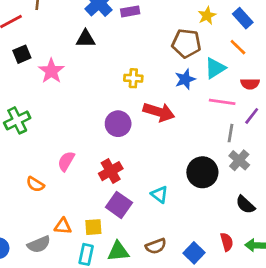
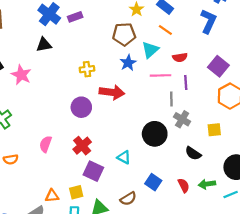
purple line: (252, 116) -> (186, 82), turned -32
orange semicircle: (35, 184) -> (11, 159), moved, turned -32
blue square: (194, 253) -> (153, 182), moved

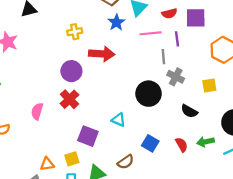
purple square: (218, 66) -> (196, 18), moved, turned -36
red cross: (82, 146) -> (69, 99), moved

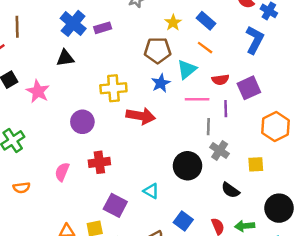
purple square: (196, 18) -> (249, 88), turned -30
yellow cross: (75, 32) -> (113, 88), size x1.5
purple circle: (71, 71) -> (82, 122), moved
red cross: (69, 99) -> (99, 162), turned 30

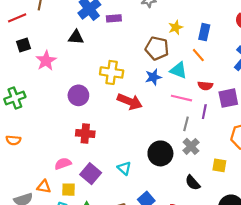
blue rectangle: (206, 21) -> (204, 32), turned 49
cyan triangle: (187, 69) -> (178, 70), turned 48
pink semicircle: (62, 172) -> (63, 164), moved, turned 35

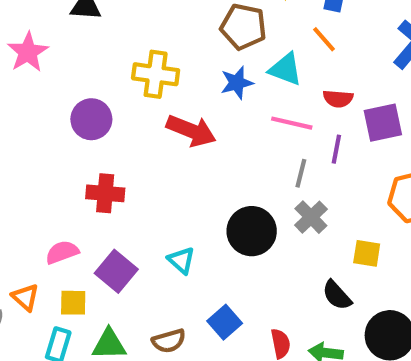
black semicircle: (193, 183) -> (337, 295), moved
orange triangle: (44, 187) -> (25, 297), turned 32

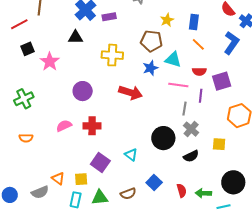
orange line: (324, 39) -> (198, 44), moved
yellow cross: (156, 74) -> (112, 55), moved
pink semicircle: (62, 252) -> (64, 126), moved
black semicircle: (337, 295) -> (191, 156), moved, turned -70

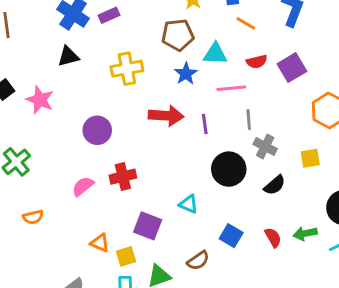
purple line: (201, 96) -> (205, 124), moved
orange triangle: (58, 178) -> (100, 243), moved

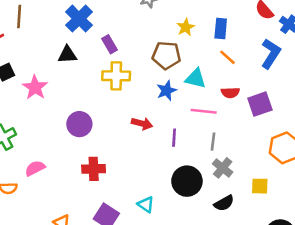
purple rectangle: (109, 15) -> (109, 44), moved, turned 72
red arrow: (166, 116) -> (142, 124), size x0.7
pink semicircle: (83, 186) -> (35, 168), moved

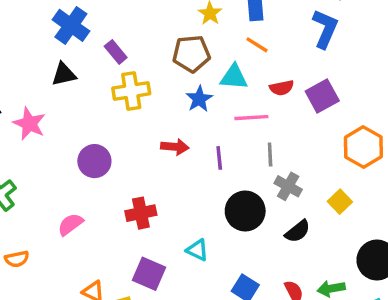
orange line: (228, 57) -> (257, 45), moved
pink semicircle: (35, 168) -> (70, 224), moved
red cross: (94, 169) -> (141, 213), moved
yellow square: (260, 186) -> (340, 202), turned -36

